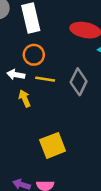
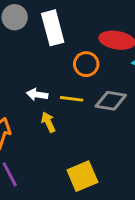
orange circle: (34, 55) -> (86, 64), moved
gray diamond: (79, 82) -> (111, 101), turned 75

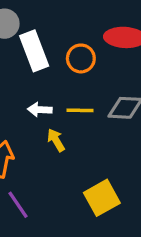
white rectangle: (53, 28) -> (34, 51), moved
orange circle: (86, 64) -> (81, 58), moved

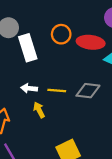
orange circle: (81, 58) -> (61, 34), moved

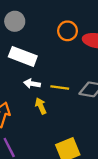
white rectangle: (28, 48) -> (23, 56), moved, turned -55

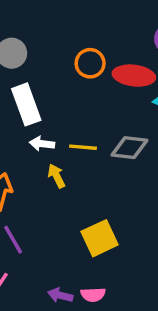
white rectangle: (23, 56) -> (26, 104), turned 52

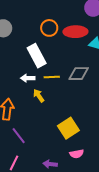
white rectangle: (26, 104) -> (37, 56), moved
pink semicircle: (93, 295) -> (77, 154), moved

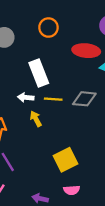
orange circle: (49, 28) -> (48, 28), moved

